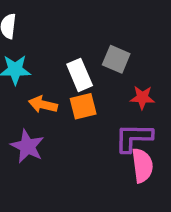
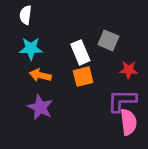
orange arrow: (43, 105) -> (40, 75), moved

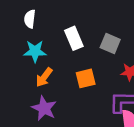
white rectangle: (80, 52) -> (74, 38), moved
orange arrow: (40, 75) -> (44, 77), turned -66

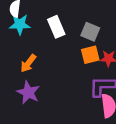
cyan star: (35, 51) -> (20, 24), moved
orange square: (86, 78) -> (90, 55), moved

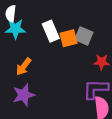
orange square: (90, 55) -> (68, 38), moved
purple star: (28, 92) -> (24, 95), turned 30

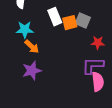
cyan star: (15, 29) -> (25, 30), moved
orange arrow: (24, 67) -> (32, 47), turned -84

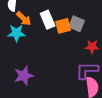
orange arrow: (32, 47) -> (24, 19), moved

